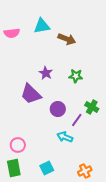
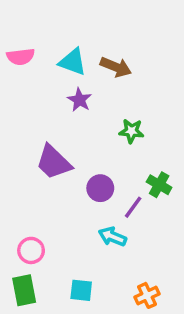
cyan triangle: (42, 26) -> (73, 62), moved, turned 30
purple star: (46, 73) -> (80, 100), moved
cyan square: (47, 168) -> (81, 290), turned 32

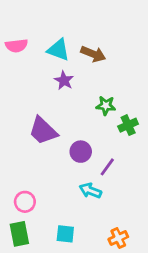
green cross: (159, 185) -> (128, 125), moved, turned 36

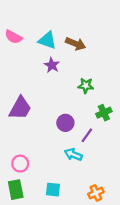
pink semicircle: (17, 46) -> (13, 37), turned 36
green cross: (128, 125) -> (104, 113), moved
purple trapezoid: (43, 131) -> (20, 108), moved, turned -105

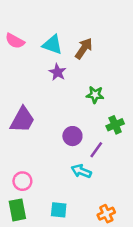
brown arrow: (76, 44) -> (84, 48), turned -78

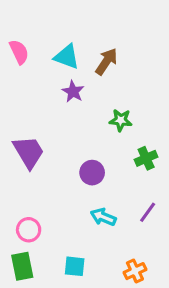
pink semicircle: (15, 41) -> (19, 52), turned -144
purple trapezoid: (22, 120) -> (29, 152), turned -60
purple line: (96, 150) -> (148, 212), moved

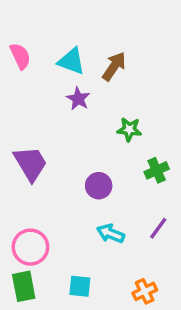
pink circle: (29, 230) -> (30, 247), size x1.4

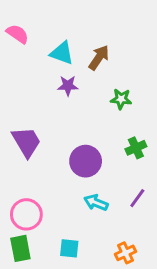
pink semicircle: (20, 56) -> (18, 34), moved, turned -30
purple star: (78, 99) -> (68, 86), turned -30
green star: (129, 129) -> (121, 99), moved
purple circle: (99, 186) -> (86, 161), size x1.4

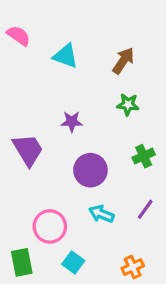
brown arrow: (99, 58) -> (123, 61), moved
purple star: (68, 86) -> (72, 122), moved
pink circle: (26, 214) -> (50, 226), moved
cyan square: (69, 248) -> (73, 262), turned 30

